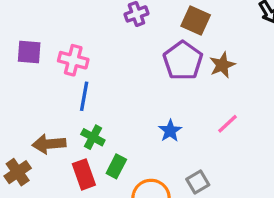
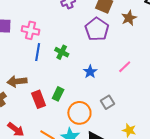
brown star: (222, 65) -> (129, 18), moved
green cross: (93, 137) -> (62, 52), moved

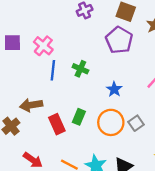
pink cross: (31, 30) -> (43, 46), turned 30
orange circle: (79, 113) -> (111, 122), moved

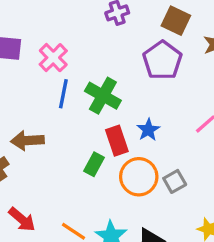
green cross: (80, 69) -> (103, 96), size x1.5
red rectangle: (57, 124) -> (117, 141), moved

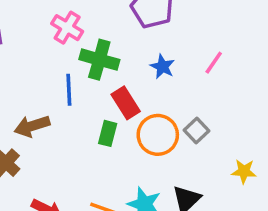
pink cross: (53, 58) -> (67, 28), moved
blue line: (63, 94) -> (69, 90), moved
blue star: (148, 130) -> (162, 67), moved

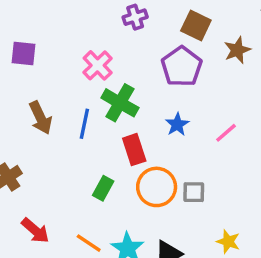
brown arrow: (32, 126) -> (40, 118), moved, turned -112
gray square: (196, 130) -> (194, 192), turned 30
green rectangle: (108, 133) -> (103, 188), moved

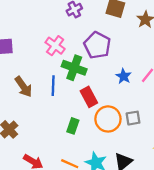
purple pentagon: (182, 67) -> (97, 45), moved
blue star: (177, 124) -> (124, 76), moved

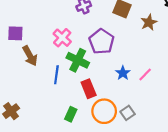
brown arrow: (24, 87) -> (30, 56), moved
gray square: (133, 118) -> (128, 113), turned -32

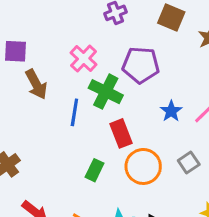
purple pentagon: (102, 42) -> (141, 65), turned -30
gray square: (128, 113) -> (189, 162), moved

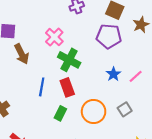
purple pentagon: (141, 65) -> (109, 36), moved
blue line: (74, 112) -> (42, 87), moved
red rectangle: (121, 133) -> (67, 87), moved

